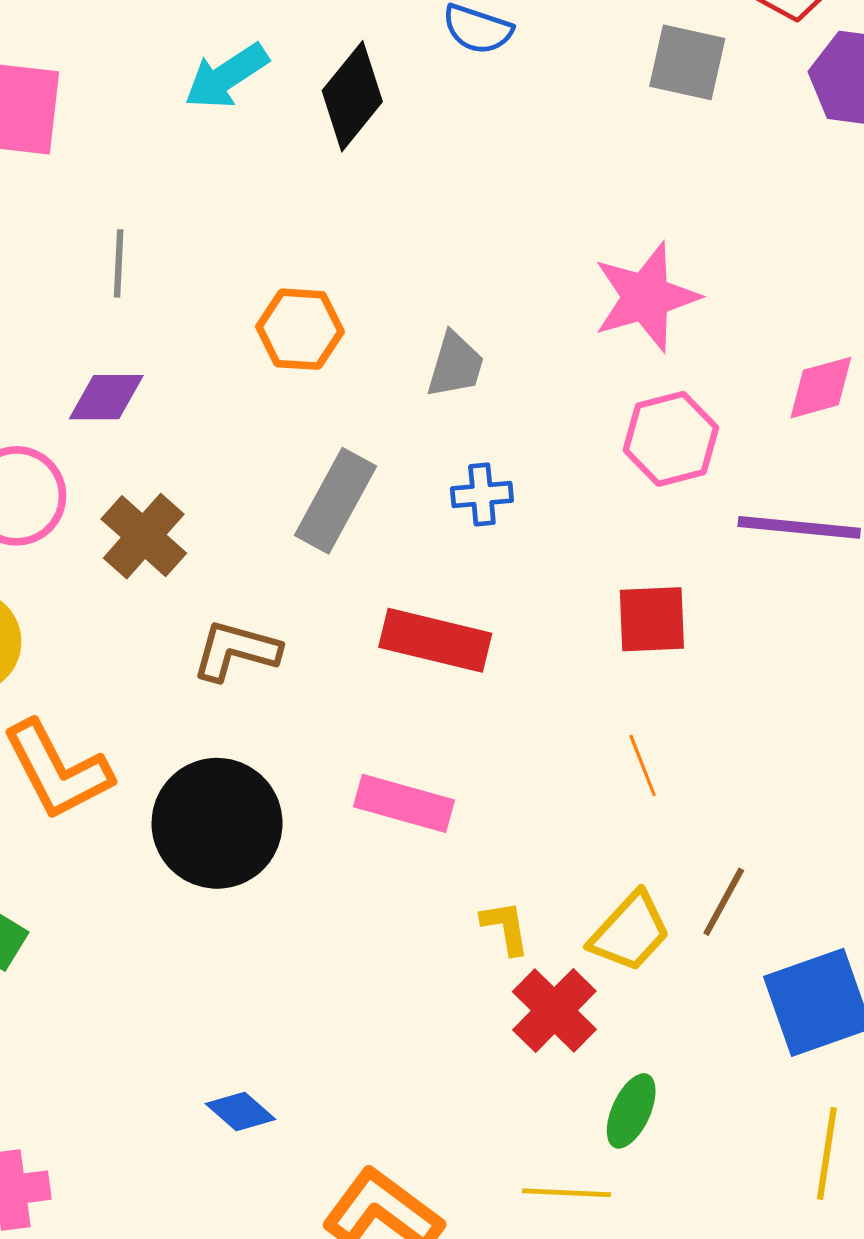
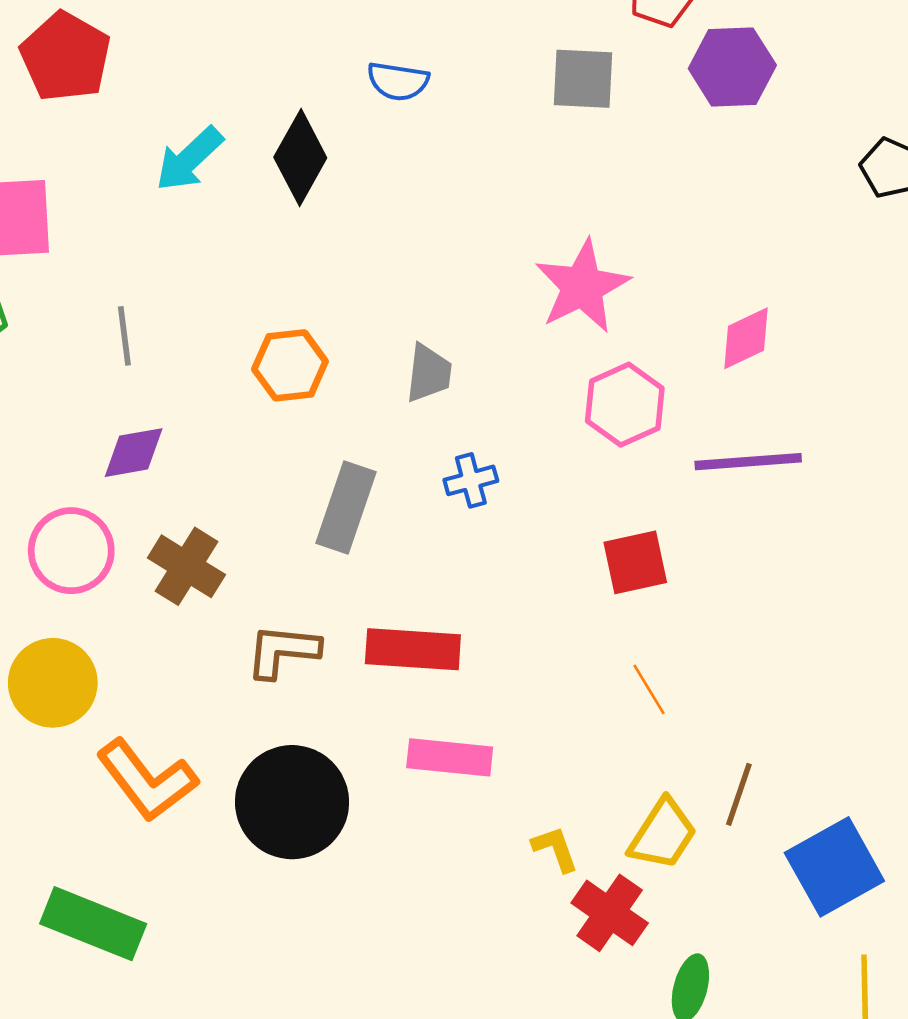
red rectangle: (435, 640) -> (413, 649), moved

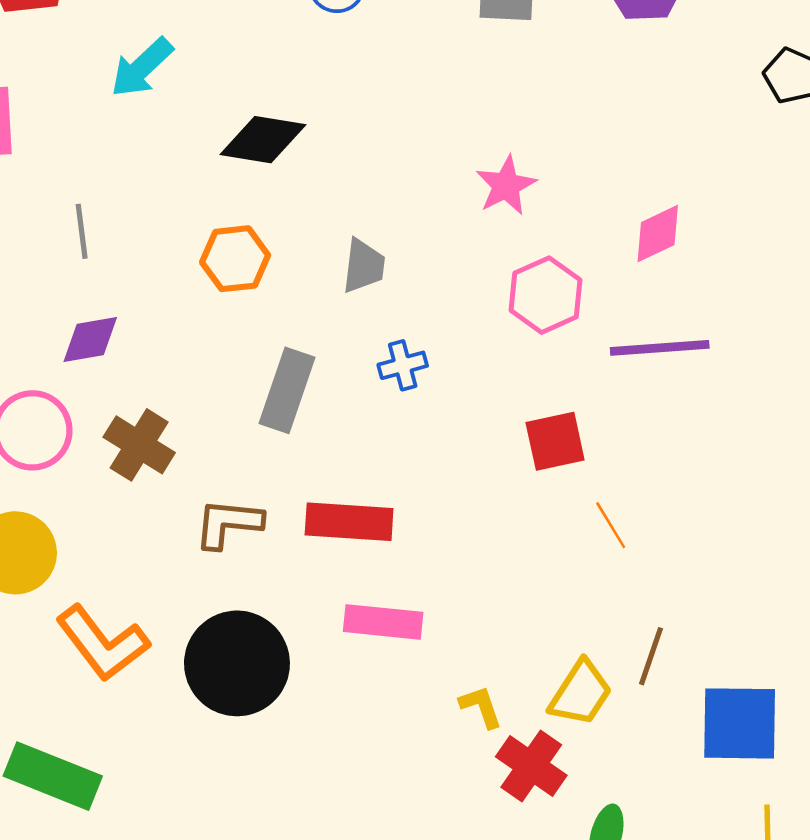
black diamond: (300, 158) -> (263, 140), moved, turned 70
pink star: (582, 286) -> (506, 186), size x0.7
orange line: (649, 689) -> (611, 525), moved
blue square: (834, 867) -> (740, 723), turned 30

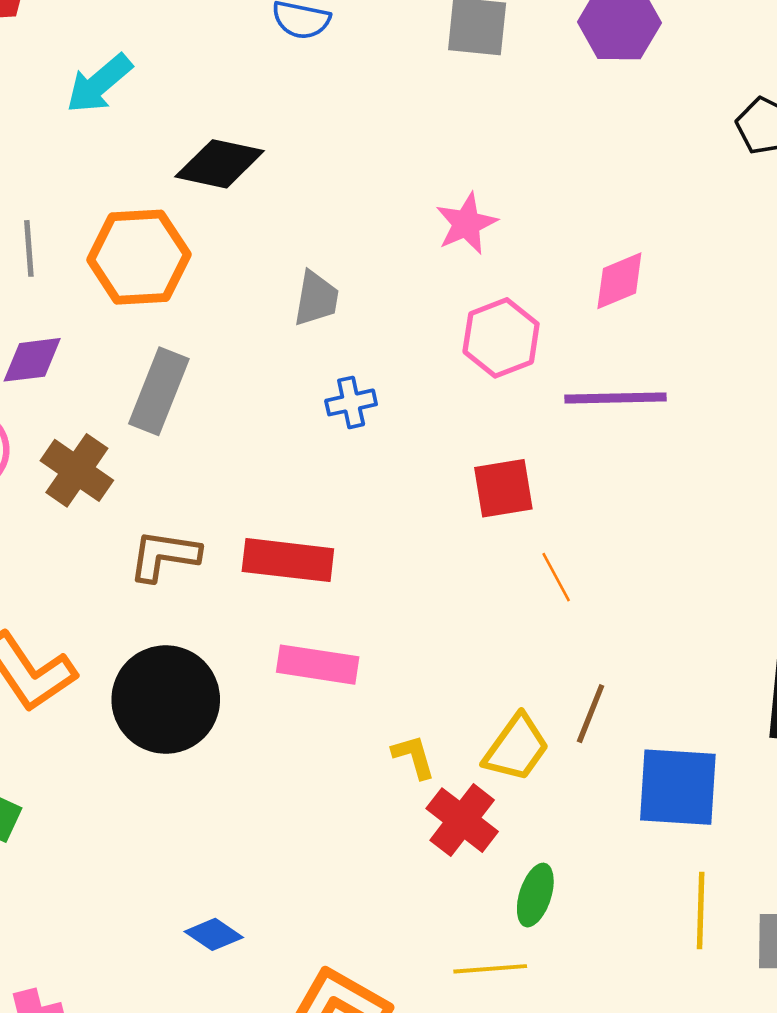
orange hexagon: (235, 259) -> (139, 257), moved, size x1.4
gray rectangle: (287, 390) -> (159, 391), moved

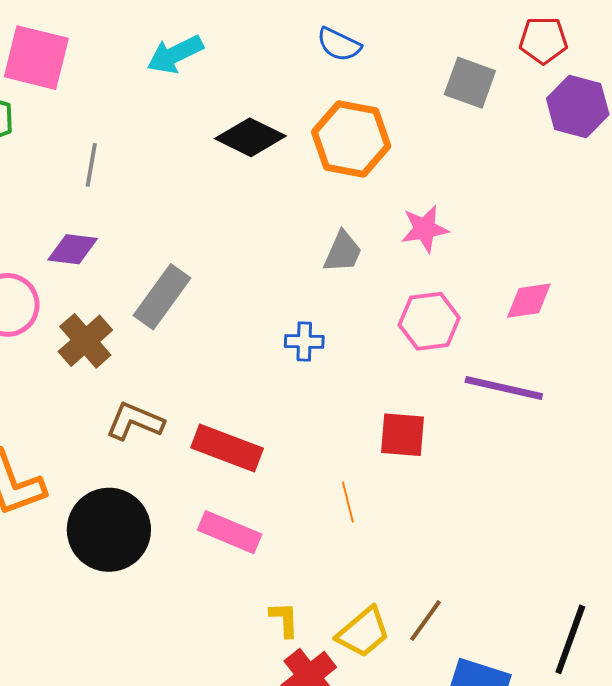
orange hexagon: (139, 257) -> (351, 139), moved
gray trapezoid: (316, 299) -> (343, 252), moved
orange line: (556, 577) -> (348, 502), moved

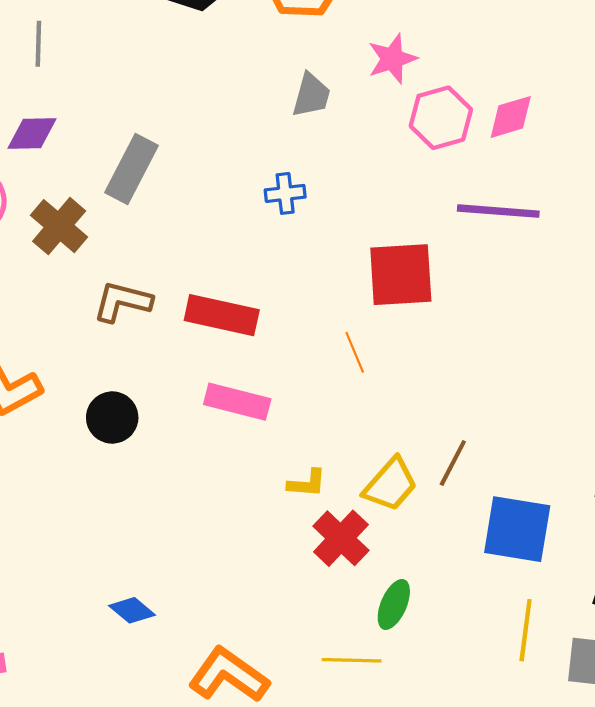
pink hexagon: (429, 321) -> (441, 118), moved
red square: (403, 435) -> (401, 275), size x1.4
black circle: (109, 530) -> (112, 418), size x0.6
yellow L-shape: (284, 619) -> (307, 483), turned 105

